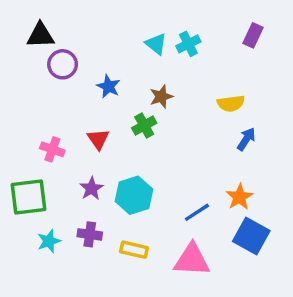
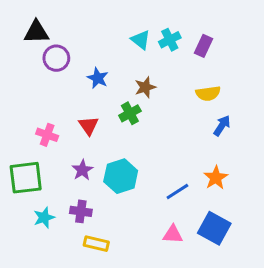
purple rectangle: (253, 35) -> (203, 46), moved
blue square: (251, 236) -> (214, 228), moved
yellow rectangle: (134, 250) -> (96, 244), moved
pink triangle: (192, 260) -> (173, 234), size x0.6

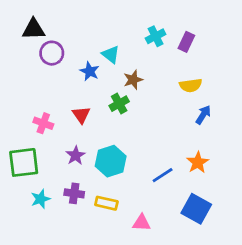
cyan triangle: (141, 40) -> (111, 54), moved
pink triangle: (173, 234) -> (142, 223), moved
yellow rectangle: (96, 244) -> (106, 203), moved

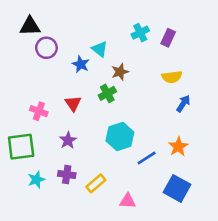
cyan hexagon: (111, 161) -> (120, 136), moved
yellow rectangle: (106, 203) -> (96, 183), turned -54

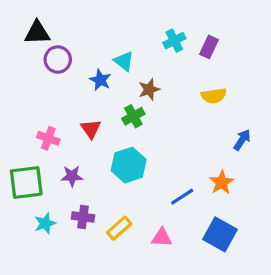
blue arrow: (183, 104) -> (242, 140), moved
cyan hexagon: (120, 136) -> (129, 165), moved
purple star: (68, 140) -> (72, 176), moved, turned 30
pink triangle: (128, 201) -> (162, 238), moved

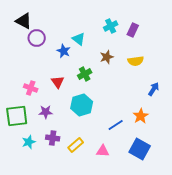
black triangle: (37, 33) -> (24, 21), turned 30
brown star: (149, 89) -> (107, 57), moved

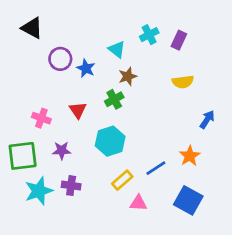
purple circle: (37, 38) -> (60, 59), moved
cyan triangle: (79, 39) -> (117, 49), moved
brown star: (107, 57) -> (128, 76), moved
cyan star: (29, 142) -> (39, 191), size x1.5
yellow rectangle: (76, 145) -> (122, 180), moved

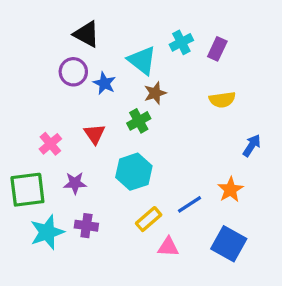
black triangle: (32, 28) -> (86, 34), moved
cyan triangle: (117, 49) -> (142, 60), size x1.4
pink cross: (41, 118) -> (50, 144), turned 30

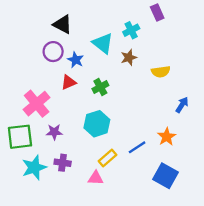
purple rectangle: (217, 49) -> (157, 13), moved, turned -49
brown star: (155, 93) -> (129, 57), moved
red triangle: (95, 134) -> (68, 82), moved, turned 42
pink cross: (50, 144) -> (37, 104), size x1.6
pink triangle: (168, 247) -> (96, 178), moved

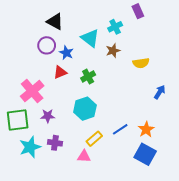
orange star: (167, 137) -> (146, 129), moved

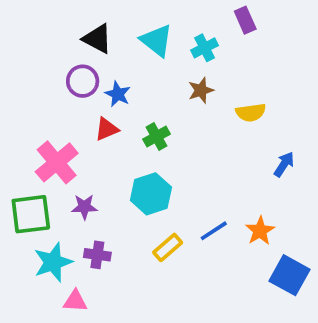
cyan triangle: (90, 38) -> (156, 40), moved
blue square: (145, 154) -> (290, 275), moved
pink triangle: (84, 156) -> (75, 301), moved

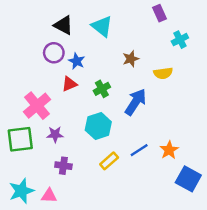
cyan cross: (205, 48) -> (180, 40), moved
blue arrow: (284, 164) -> (135, 102), moved, size x1.6
cyan star: (53, 262) -> (21, 191), moved

